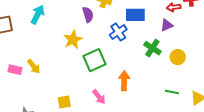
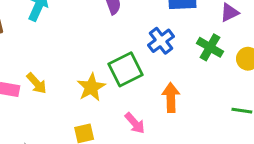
blue cross: (118, 32) -> (161, 41), moved
yellow star: (73, 40) -> (91, 87), moved

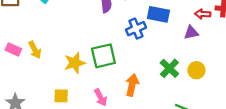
blue cross: (161, 41) -> (136, 29), moved
green cross: (210, 47) -> (169, 68), moved

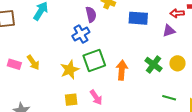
blue cross: (136, 29) -> (81, 34), moved
orange arrow: (132, 85) -> (122, 70), moved
yellow square: (61, 96) -> (71, 100), moved

